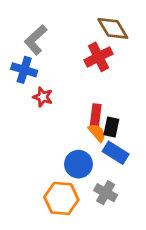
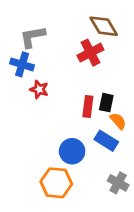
gray L-shape: (36, 40) -> (33, 37), turned 32
black rectangle: (111, 127) -> (106, 103), moved
orange semicircle: (97, 133) -> (118, 121), moved
gray cross: (106, 193) -> (118, 183), moved

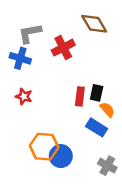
red cross: (90, 53) -> (63, 48), moved
red star: (39, 89) -> (24, 96), moved
blue circle: (72, 151) -> (61, 156), moved
orange hexagon: (56, 183) -> (44, 147), moved

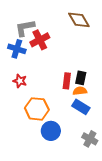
red cross: (63, 48) -> (40, 40), moved
orange semicircle: (107, 110) -> (80, 91), moved, turned -56
orange hexagon: (44, 147) -> (37, 109), moved

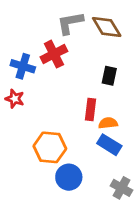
gray L-shape: (25, 28) -> (70, 23), moved
black rectangle: (81, 78) -> (109, 76), moved
red star: (20, 81) -> (15, 99), moved

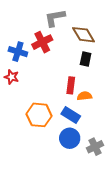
brown diamond: (107, 27) -> (83, 35), moved
blue rectangle: (109, 145) -> (71, 115), moved
blue circle: (69, 177) -> (70, 138), moved
gray cross: (122, 188) -> (95, 147), turned 35

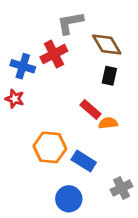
red rectangle: (71, 85) -> (90, 110), turned -56
blue rectangle: (71, 115) -> (84, 161), moved
blue circle: (70, 138) -> (69, 199), moved

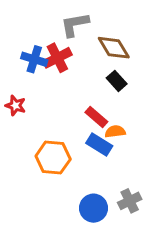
blue cross: (23, 66) -> (34, 59), moved
black rectangle: (109, 76) -> (117, 81), turned -54
blue rectangle: (84, 161) -> (99, 145), moved
blue circle: (69, 199) -> (94, 208), moved

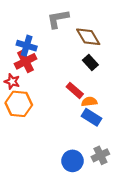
red cross: (57, 58) -> (25, 61), moved
blue rectangle: (99, 145) -> (92, 117), moved
orange hexagon: (53, 158) -> (19, 104), moved

